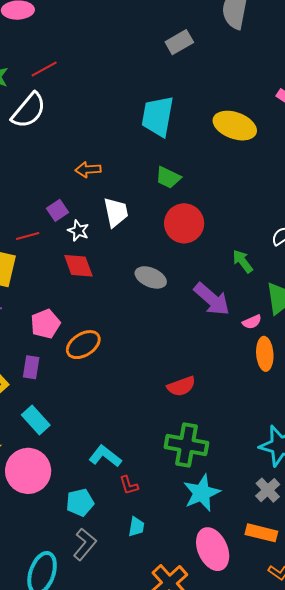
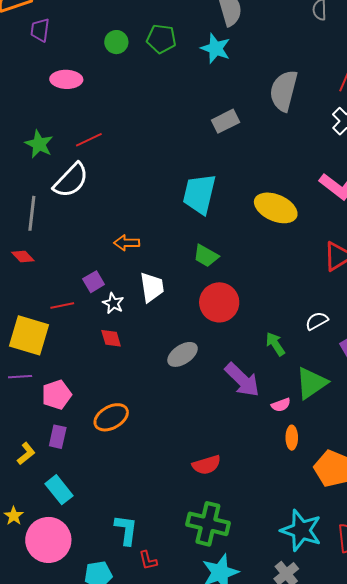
red diamond: (78, 266) -> (111, 338), size x0.7
gray ellipse: (151, 277) -> (183, 354), turned -60
pink pentagon: (45, 324) -> (57, 395), moved
orange ellipse: (265, 354) -> (292, 438), size x0.7
cyan L-shape: (105, 456) -> (126, 530), turned 56

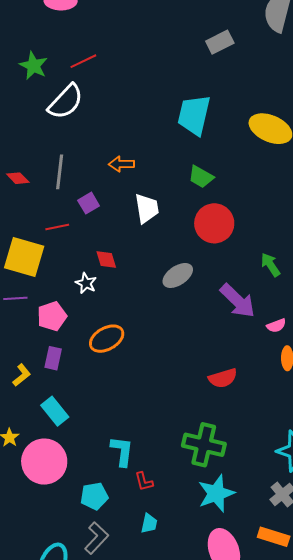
gray line: (32, 213) -> (60, 172), moved
white star: (113, 303) -> (86, 283), moved
red semicircle: (206, 465) -> (223, 378), moved

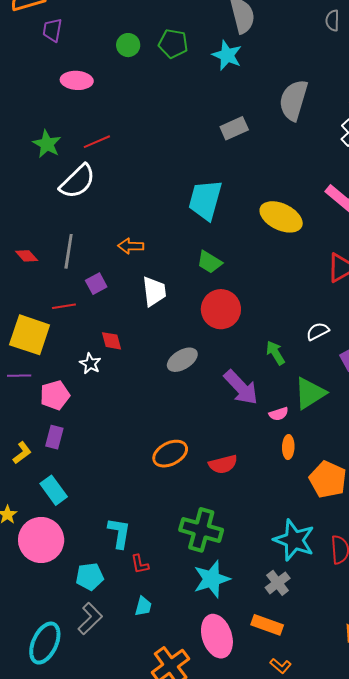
orange ellipse: (107, 339) -> (170, 454), moved

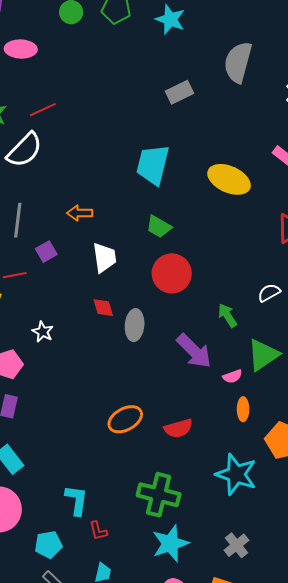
red diamond: (112, 341) -> (103, 308), moved
gray ellipse: (182, 360) -> (135, 325), turned -52
cyan star: (294, 540) -> (236, 474), moved

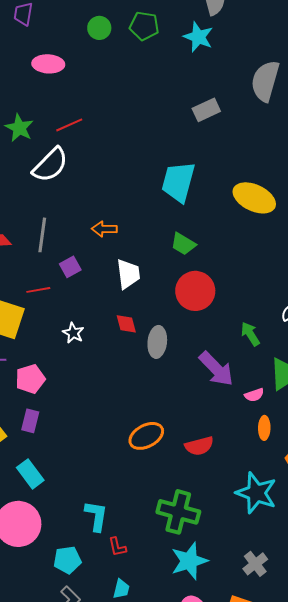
white star: (43, 332) -> (73, 333), moved

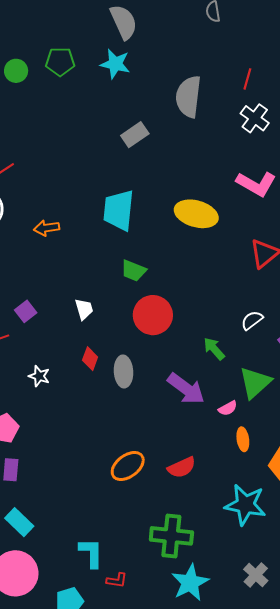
orange arrow: (104, 229) -> (47, 228), moved
white trapezoid: (128, 274) -> (84, 309), size x0.7
red diamond: (126, 324) -> (90, 359), turned 45
red L-shape: (117, 547) -> (117, 580), turned -60

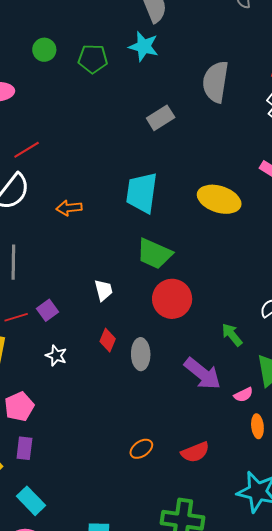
green pentagon: (60, 62) -> (93, 59), moved
green trapezoid: (133, 271) -> (154, 254), size x1.4
purple square: (26, 311) -> (48, 310), moved
orange ellipse: (128, 466) -> (141, 449), size x0.7

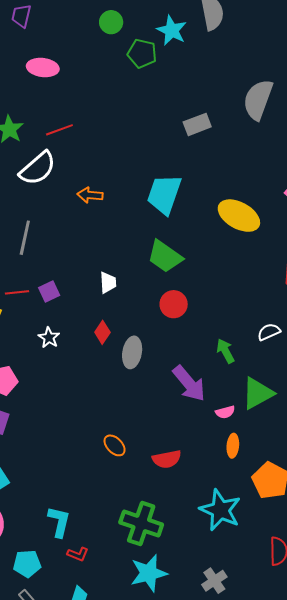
cyan star: (144, 46) -> (172, 30), moved
green circle: (44, 50) -> (111, 22), moved
red circle: (172, 299) -> (174, 304), size x0.7
orange ellipse: (141, 449) -> (115, 445), turned 70

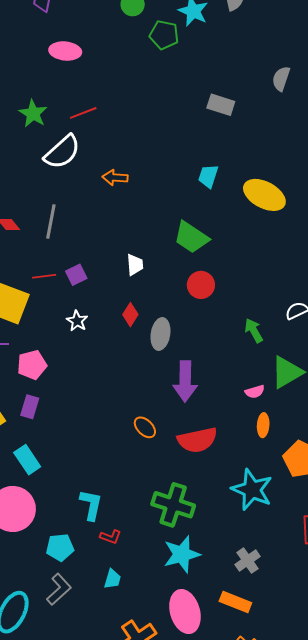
gray semicircle: (258, 100) -> (281, 79), size x0.6
gray rectangle: (197, 124) -> (221, 105), turned 40
cyan trapezoid: (164, 194) -> (208, 176), moved, size x0.6
purple arrow: (189, 383) -> (185, 381), moved, turned 42
red semicircle: (167, 459) -> (197, 440), size x1.4

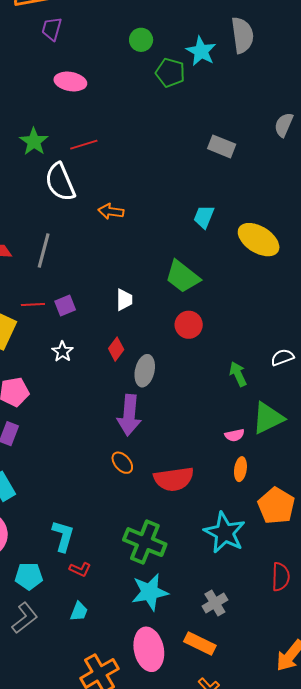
white semicircle: (62, 152) -> (60, 182), turned 105
purple arrow: (185, 381) -> (129, 415), moved

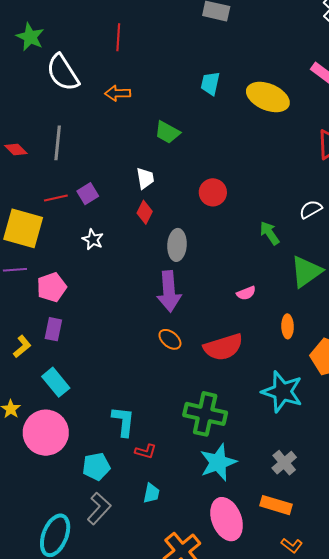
red line: (84, 145) -> (118, 37), moved, turned -60
green trapezoid: (182, 277) -> (167, 132), moved, size x0.7
red diamond: (116, 349) -> (145, 212), moved
pink semicircle: (235, 435) -> (246, 293), moved

